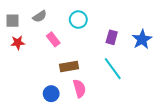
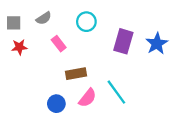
purple rectangle: (112, 37) -> (123, 41), size x1.5
cyan line: (113, 69) -> (116, 92), moved
pink semicircle: (79, 88) -> (88, 98), turned 54

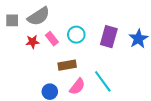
gray semicircle: (44, 18) -> (39, 16), size x1.6
cyan circle: (86, 22) -> (76, 35), moved
red star: (19, 47) -> (33, 42), moved

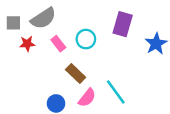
purple rectangle: (109, 37) -> (123, 24), moved
red star: (33, 42) -> (27, 44), moved
brown rectangle: (67, 65) -> (76, 74), turned 54

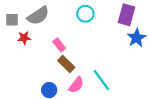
purple rectangle: (123, 24) -> (126, 15), moved
cyan circle: (86, 39) -> (85, 14), moved
pink rectangle: (58, 44) -> (59, 45), moved

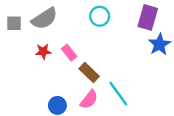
red star: (24, 38) -> (43, 51), moved
brown rectangle: (66, 64) -> (89, 73), moved

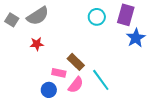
cyan circle: (100, 16) -> (97, 17), moved
gray square: (14, 23) -> (12, 20), turned 32
pink rectangle: (69, 53) -> (59, 73), moved, turned -40

